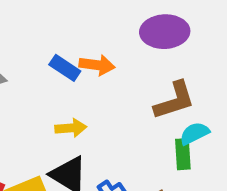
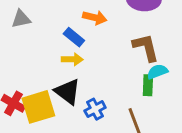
blue rectangle: (65, 68) -> (74, 37), moved
brown L-shape: (174, 100) -> (146, 47), turned -92

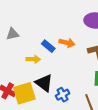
orange arrow: (95, 18) -> (67, 43), moved
yellow arrow: (72, 59) -> (33, 59), moved

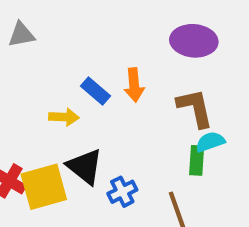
gray triangle: (13, 34) -> (21, 35), moved
orange arrow: (67, 43) -> (134, 85), turned 70

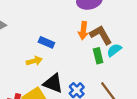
orange arrow: (134, 85) -> (83, 31), moved, turned 30
green rectangle: (197, 160) -> (98, 56), moved

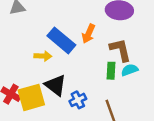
orange arrow: (83, 31) -> (88, 34), moved
blue rectangle: (46, 42) -> (61, 40), size x1.6

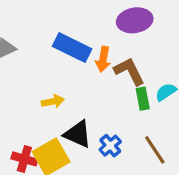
blue rectangle: (61, 40) -> (72, 48), moved
brown L-shape: (120, 50) -> (129, 71), moved

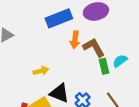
blue rectangle: (72, 48) -> (59, 18), moved, turned -45

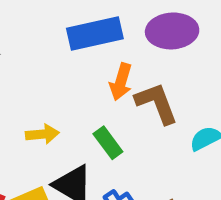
green rectangle: (104, 66) -> (108, 143), moved, turned -32

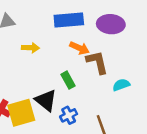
orange arrow: (121, 82) -> (79, 48), turned -90
yellow arrow: (42, 134) -> (30, 48), moved

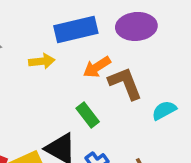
yellow arrow: (30, 48) -> (42, 61), moved
orange arrow: (79, 48) -> (97, 67), turned 132

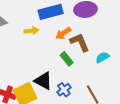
green rectangle: (88, 115) -> (67, 59), moved

